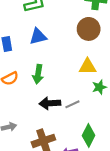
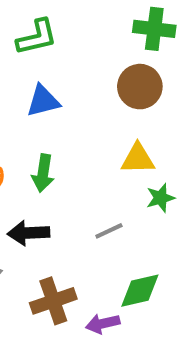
black arrow: (50, 103) -> (29, 233), moved
green diamond: (89, 136) -> (140, 291), turned 50

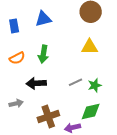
green star: (160, 198) -> (95, 85), moved

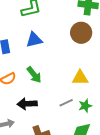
yellow triangle: (90, 47) -> (80, 78), moved
green arrow: (43, 54) -> (34, 75), turned -48

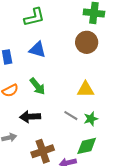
blue triangle: (34, 40) -> (37, 50), turned 30
gray line: (66, 103) -> (71, 116), turned 56

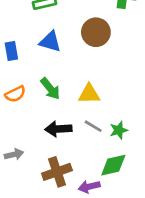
brown circle: (87, 42) -> (96, 32), moved
yellow triangle: (86, 89) -> (89, 94), moved
black arrow: (30, 117) -> (58, 129), moved

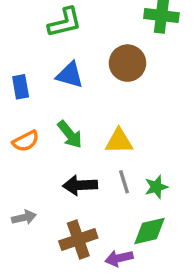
gray line: (93, 126) -> (124, 182), turned 42

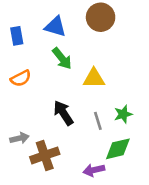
green arrow: (70, 134) -> (62, 58), moved
gray line: (124, 182) -> (98, 121), moved
black arrow: (80, 185) -> (63, 113), turned 60
brown cross: (78, 240) -> (45, 155), moved

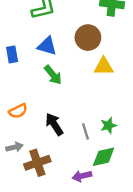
orange semicircle: (21, 78) -> (18, 111), moved
yellow triangle: (94, 78) -> (104, 66), moved

